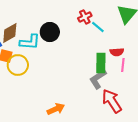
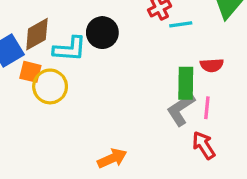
cyan line: (98, 27) -> (181, 24), turned -48
pink line: (123, 65) -> (207, 108), moved
red arrow: (112, 101) -> (204, 145), size x0.7

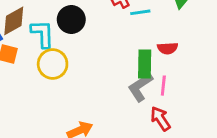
cyan L-shape: (70, 49) -> (43, 34), turned -96
yellow circle: (50, 86) -> (53, 64), moved

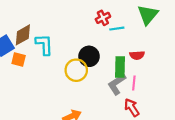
black circle: (71, 19) -> (89, 56), moved
yellow circle: (53, 64) -> (76, 70), moved

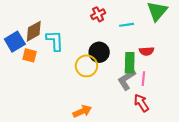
red cross: (103, 18) -> (98, 14), moved

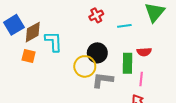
blue square: (15, 42) -> (14, 25), moved
gray L-shape: (127, 80) -> (103, 80), moved, turned 40

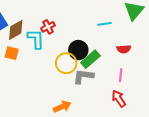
red cross: (96, 15) -> (48, 27), moved
green rectangle: (128, 63) -> (90, 59), moved, turned 48

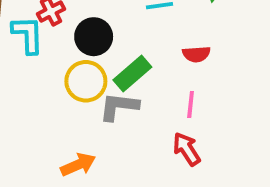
black circle: (78, 50) -> (94, 37), moved

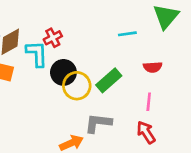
black circle: (94, 37) -> (63, 72), moved
gray L-shape: (119, 106) -> (98, 123), moved

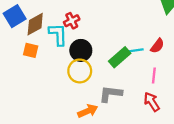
cyan line: (127, 34) -> (136, 50), moved
red semicircle: (153, 67) -> (157, 46), turned -49
yellow circle: (77, 86) -> (80, 71), moved

